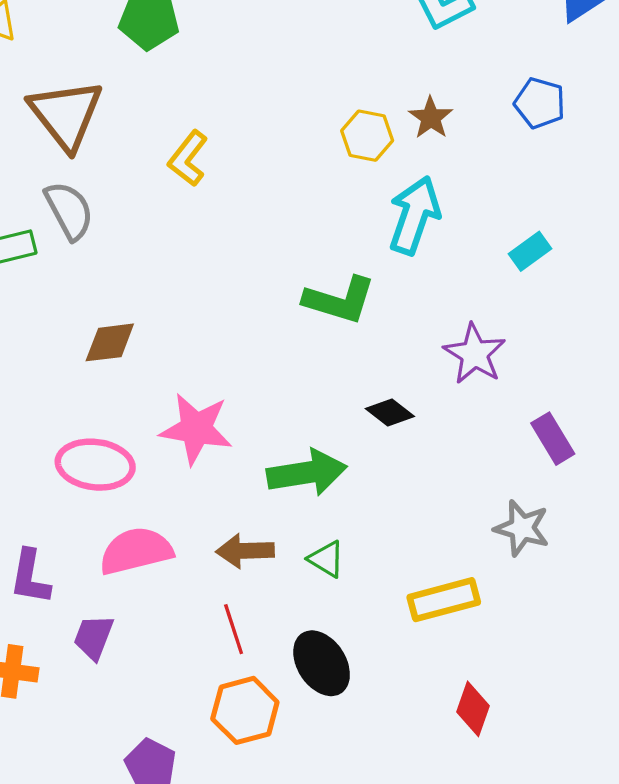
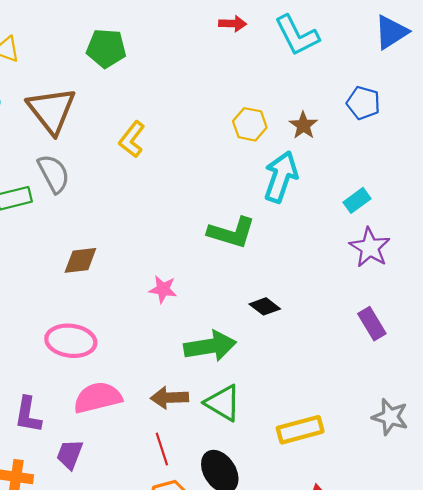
brown star: (431, 118) -> (303, 125), moved
purple star: (475, 354) -> (370, 248), moved
pink star: (196, 429) -> (163, 289), moved, size x0.6
gray star: (522, 528) -> (390, 417), moved
green triangle: (326, 559) -> (223, 403), size x1.5

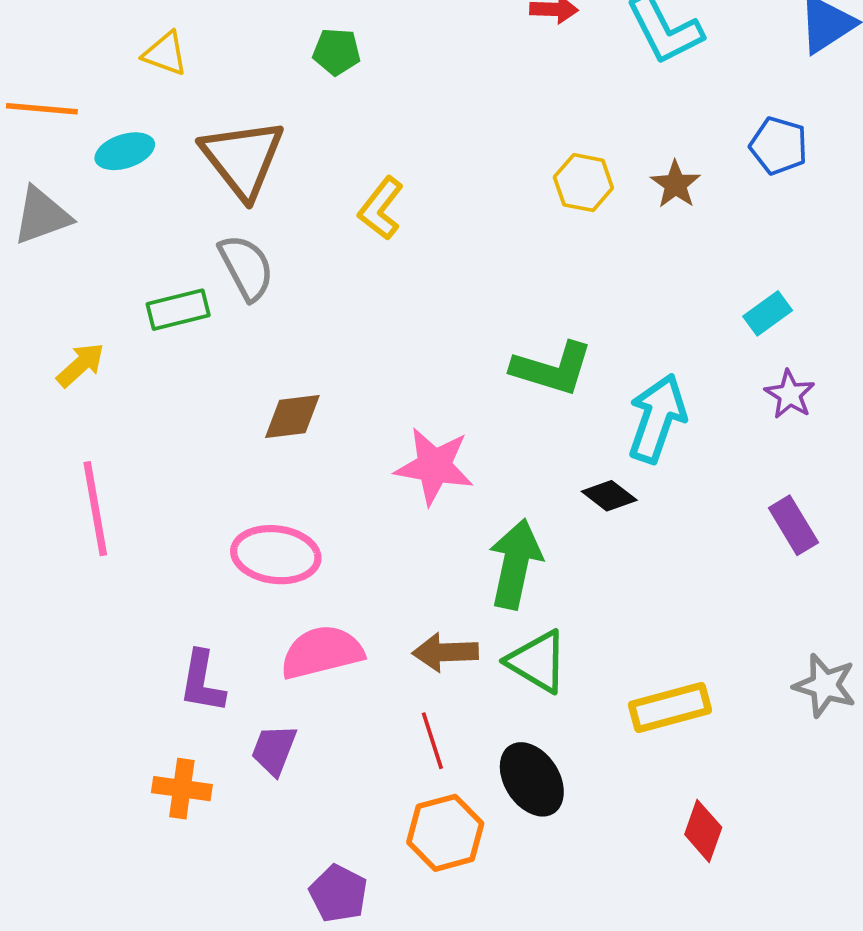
green pentagon: (106, 48) -> (337, 52), size x0.7
cyan arrow: (281, 177) -> (657, 418), moved
purple star: (370, 248) -> (790, 394), size x0.7
pink star: (163, 289) -> (434, 466), size x1.6
green arrow: (210, 346) -> (515, 564), turned -69

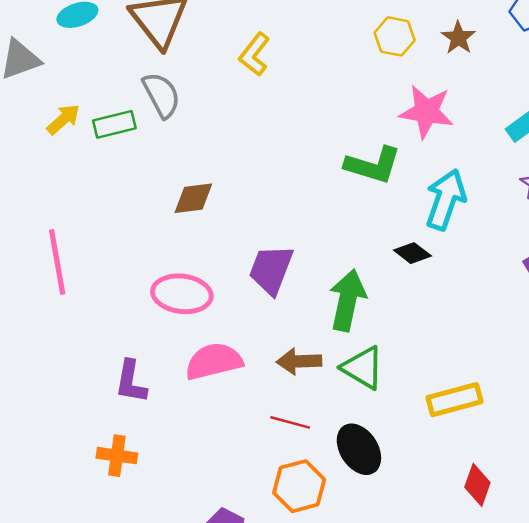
yellow arrow: (81, 365) -> (63, 119), moved
pink star: (434, 466) -> (426, 112), moved
red line: (432, 741) -> (290, 422), turned -57
purple trapezoid: (274, 750) -> (271, 270), moved, size x1.4

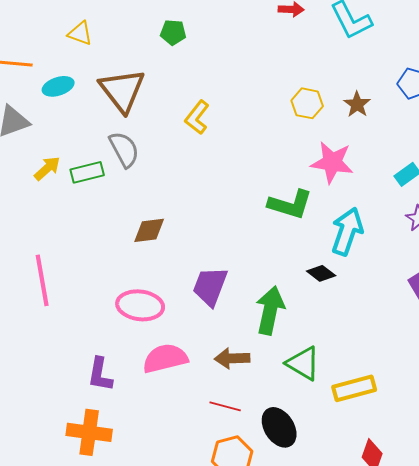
green triangle: (363, 368) -> (303, 363), moved
orange cross: (117, 456) -> (89, 432), size x1.4

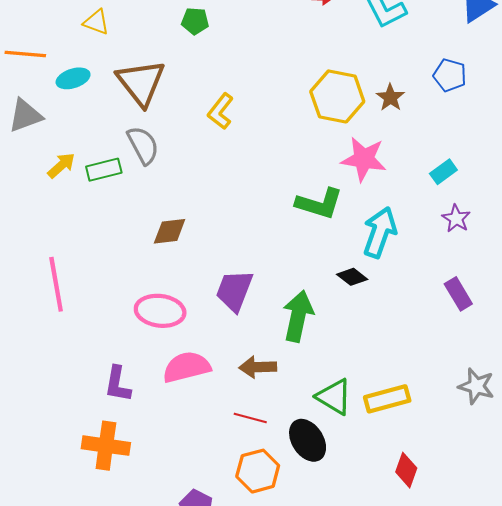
yellow hexagon: (307, 103) -> (337, 96), size x1.6
green triangle: (303, 363) -> (334, 397), moved

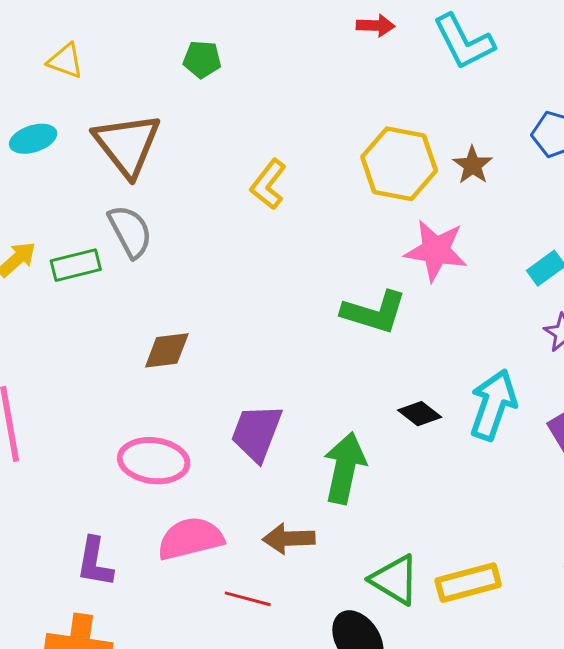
yellow L-shape: (221, 111) -> (268, 184), moved
cyan arrow: (380, 232) -> (493, 405), moved
red line: (250, 418) -> (248, 599), moved

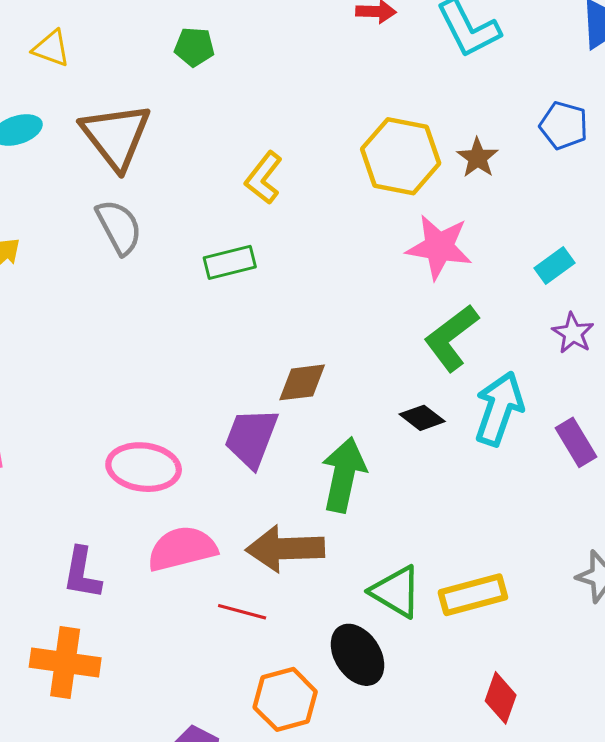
green rectangle: (76, 265) -> (230, 262), moved
green L-shape: (374, 312) -> (451, 338), moved, turned 126
brown diamond: (167, 350) -> (302, 382), moved
brown arrow: (289, 539) -> (285, 549), size x1.4

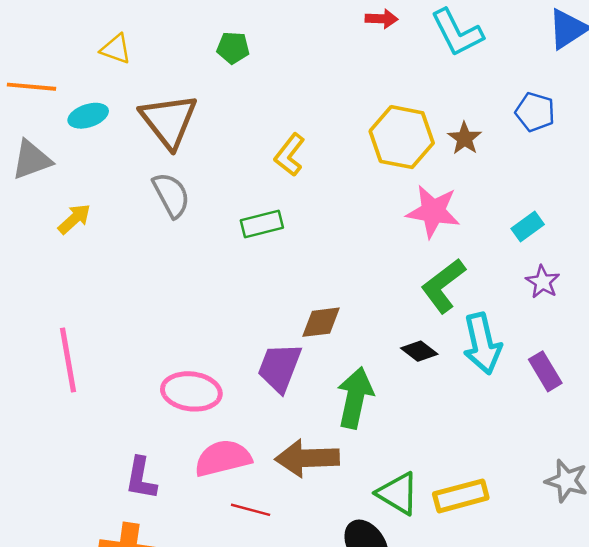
cyan arrow: (499, 409) -> (482, 344), turned 148
red line: (242, 612) -> (251, 510), moved

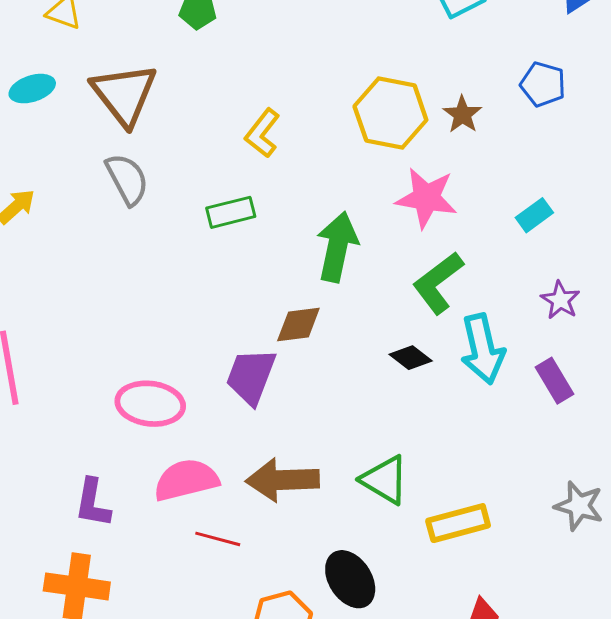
purple star: (543, 282) -> (560, 300), moved
green arrow: (355, 398) -> (337, 247), moved
green triangle: (398, 493) -> (385, 480), moved

